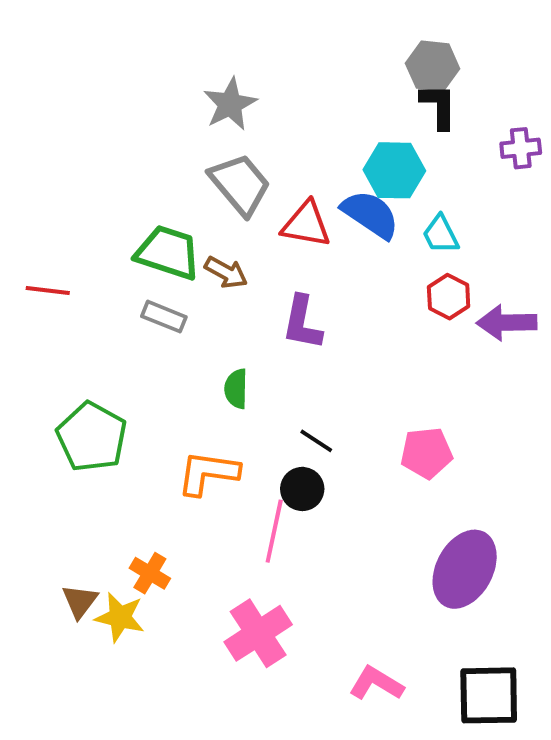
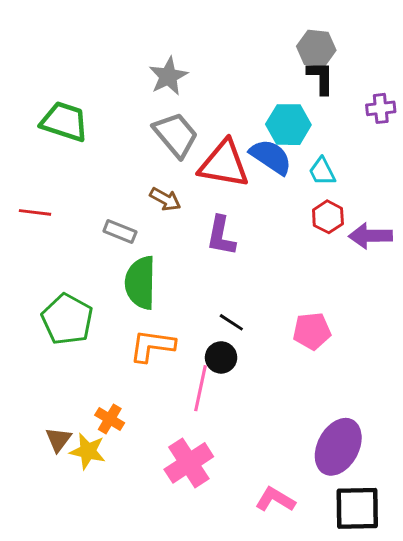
red triangle: (306, 224) -> (224, 164), size x1.4
green trapezoid: (168, 252) -> (64, 122), moved
green semicircle: (236, 389) -> (140, 283), moved, size x1.8
purple ellipse: (465, 569) -> (338, 447), moved

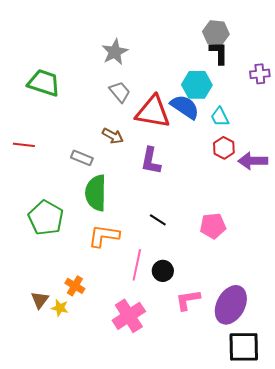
gray trapezoid: (176, 135) -> (120, 92), size x0.7
black circle: (221, 357) -> (163, 271), moved
yellow star: (88, 451) -> (60, 308), size x0.7
pink L-shape: (275, 500) -> (188, 300), moved, turned -40

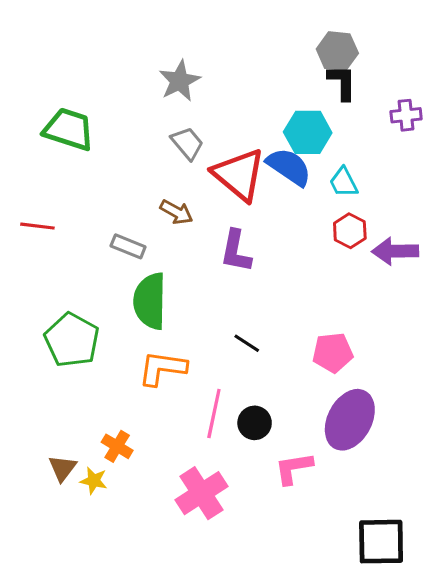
red triangle: (153, 112) -> (239, 175), turned 30
purple ellipse: (231, 305) -> (350, 420), moved

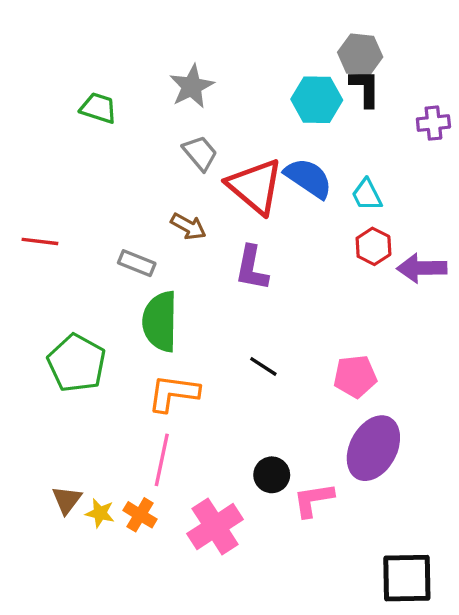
green trapezoid: (69, 129) -> (98, 108), moved, size x0.7
cyan hexagon: (308, 132) -> (317, 100), moved
pink line: (214, 413) -> (162, 460), moved
black circle: (255, 423) -> (272, 475), moved
orange cross: (117, 446) -> (140, 515), moved

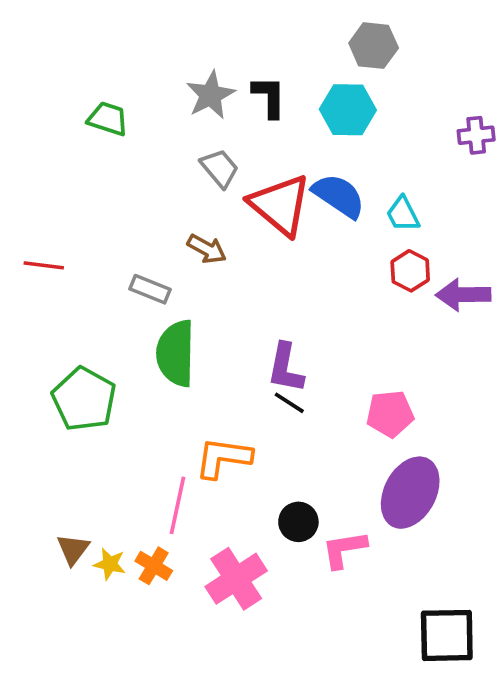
gray hexagon: (360, 55) -> (374, 46), moved
black L-shape: (365, 88) -> (269, 97), moved
purple L-shape: (252, 268) -> (286, 368), moved
orange L-shape: (173, 393) -> (223, 458), moved

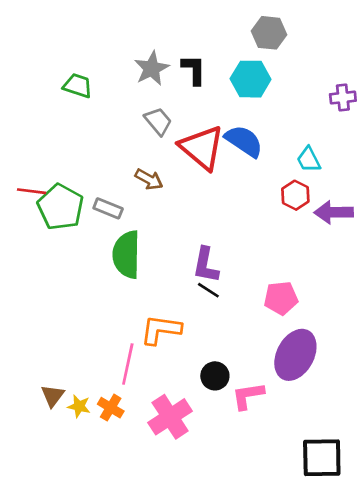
cyan trapezoid: (403, 214) -> (309, 160), moved
green pentagon: (84, 399) -> (61, 207), moved

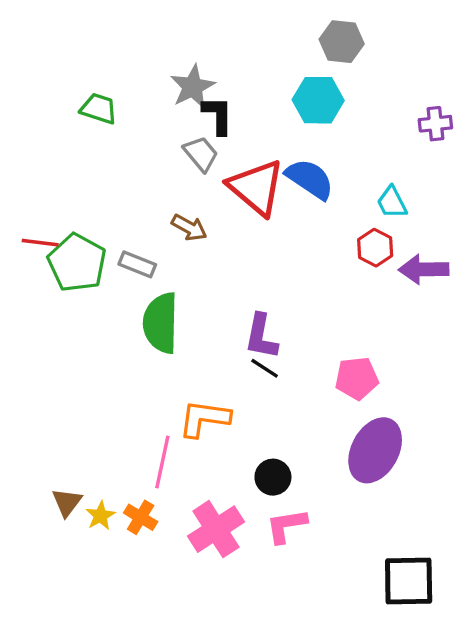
black L-shape: (194, 70) -> (218, 115), moved
pink L-shape: (248, 396) -> (286, 526), moved
yellow star: (79, 406) -> (100, 516), turned 30

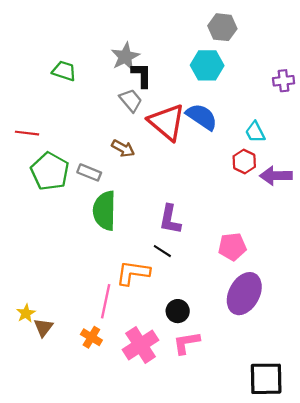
red line: (40, 243) -> (27, 133), moved
black line: (265, 368) -> (162, 251), moved
yellow star: (100, 516) -> (26, 313), moved

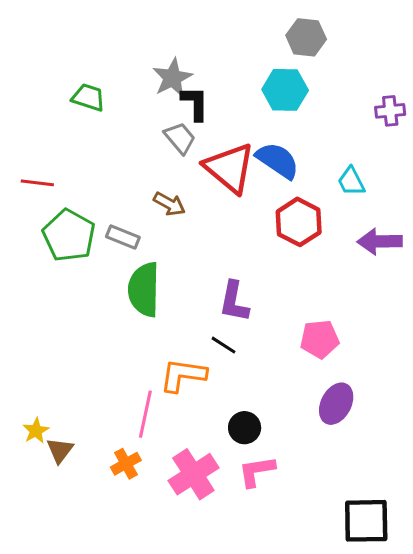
red hexagon: (244, 161) -> (299, 222), moved, size x1.4
purple ellipse: (244, 294) -> (336, 404), size x0.7
orange cross: (91, 337) -> (126, 464), turned 30

